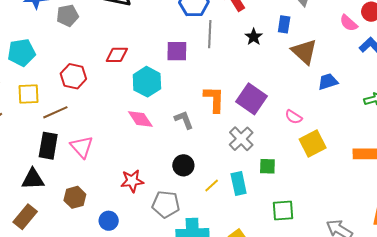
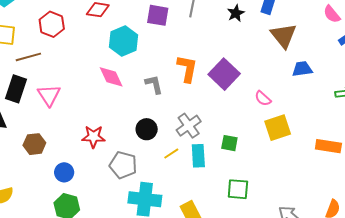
gray cross: (241, 139) -> (189, 126), moved

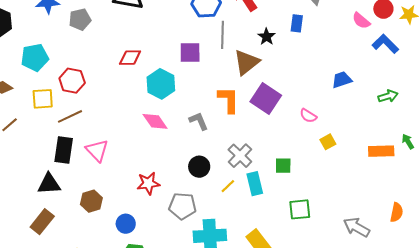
red hexagon: (52, 24) -> (72, 81), moved
brown triangle: (284, 36) -> (246, 62), moved, turned 40
yellow square: (278, 128) -> (328, 142), size x0.6

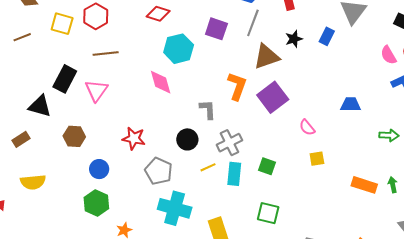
brown line: (70, 116) -> (106, 53), moved
gray L-shape: (199, 121) -> (208, 109), moved
brown rectangle: (42, 222) -> (21, 139), size x0.7

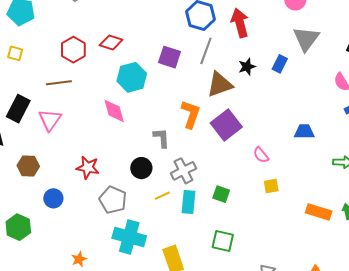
red hexagon: (96, 16) -> (73, 50), moved
yellow square: (62, 24) -> (15, 53), size x0.7
green hexagon: (96, 203) -> (18, 227), moved

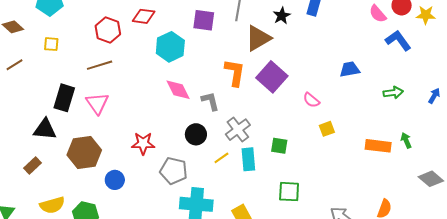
pink diamond: (114, 111) -> (178, 90), moved
brown hexagon: (28, 166) -> (84, 152), size x1.5

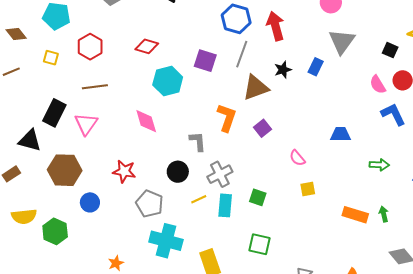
red hexagon: (108, 30) -> (90, 47), moved
purple square: (272, 77) -> (263, 128), size x0.6
pink diamond: (178, 90) -> (146, 121), moved

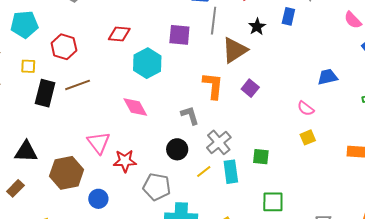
black rectangle: (54, 113) -> (45, 93), moved
pink triangle: (86, 124) -> (99, 143), moved
pink semicircle: (297, 158) -> (306, 108), moved

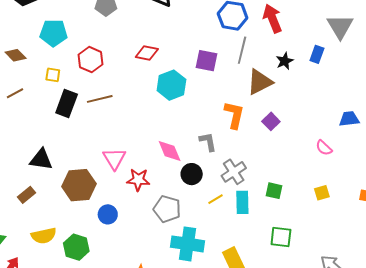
pink diamond: (135, 107) -> (170, 151), moved
yellow square: (308, 137) -> (322, 193), moved

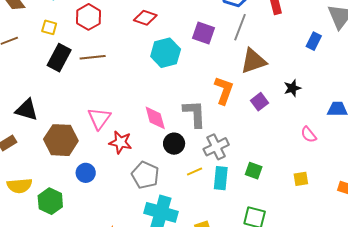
black star: (285, 61) -> (292, 88), moved
gray L-shape: (208, 142) -> (194, 114), size x1.4

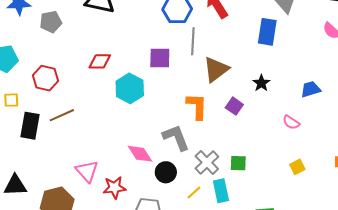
blue rectangle: (314, 41) -> (267, 32), size x1.5
green square: (254, 171) -> (238, 163), moved

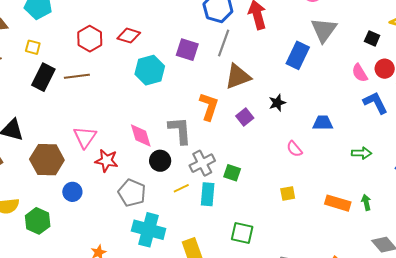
red hexagon: (46, 78) -> (90, 39), moved

